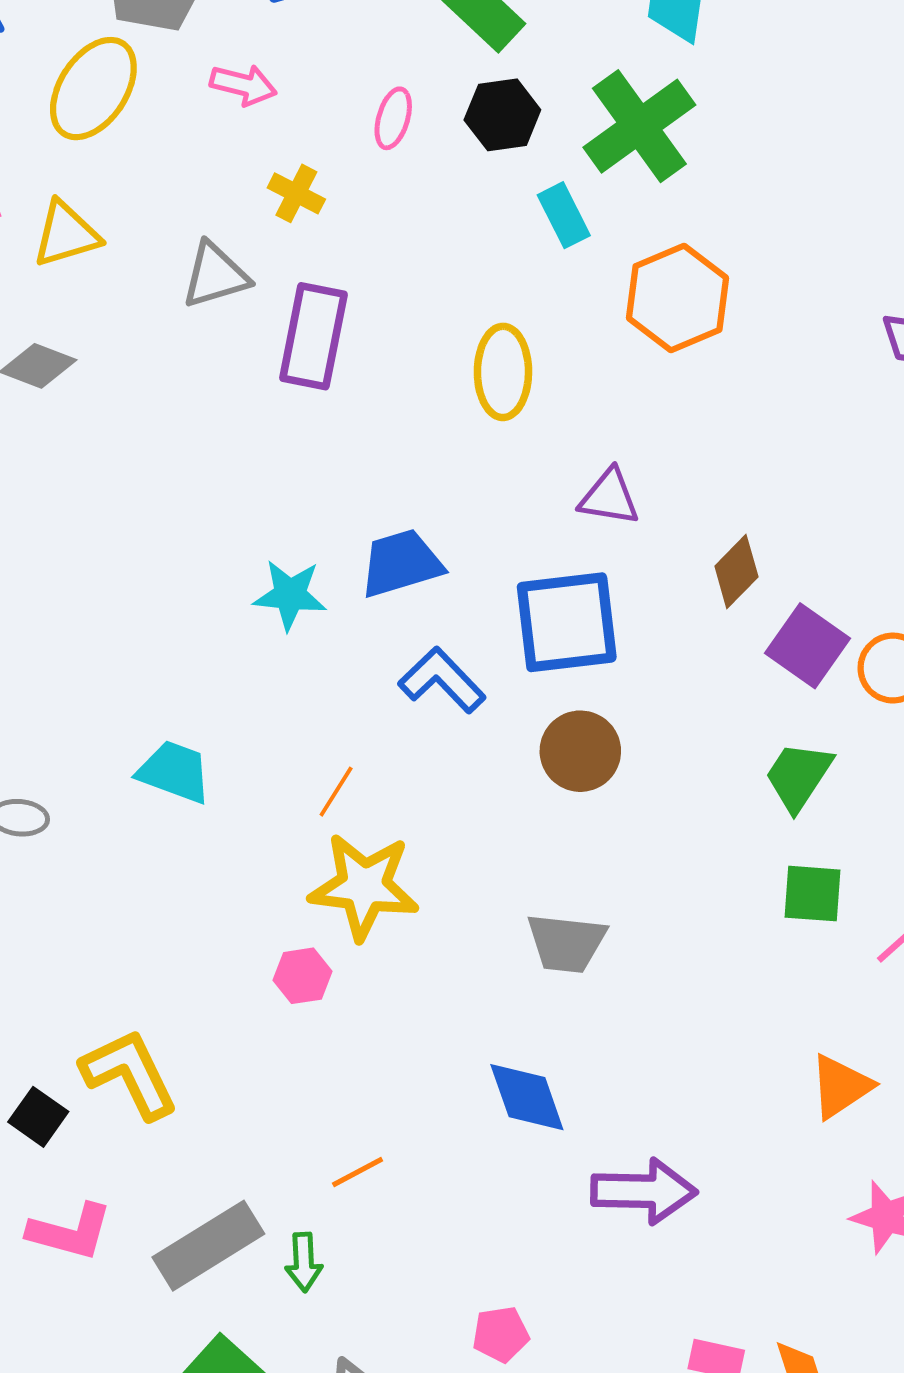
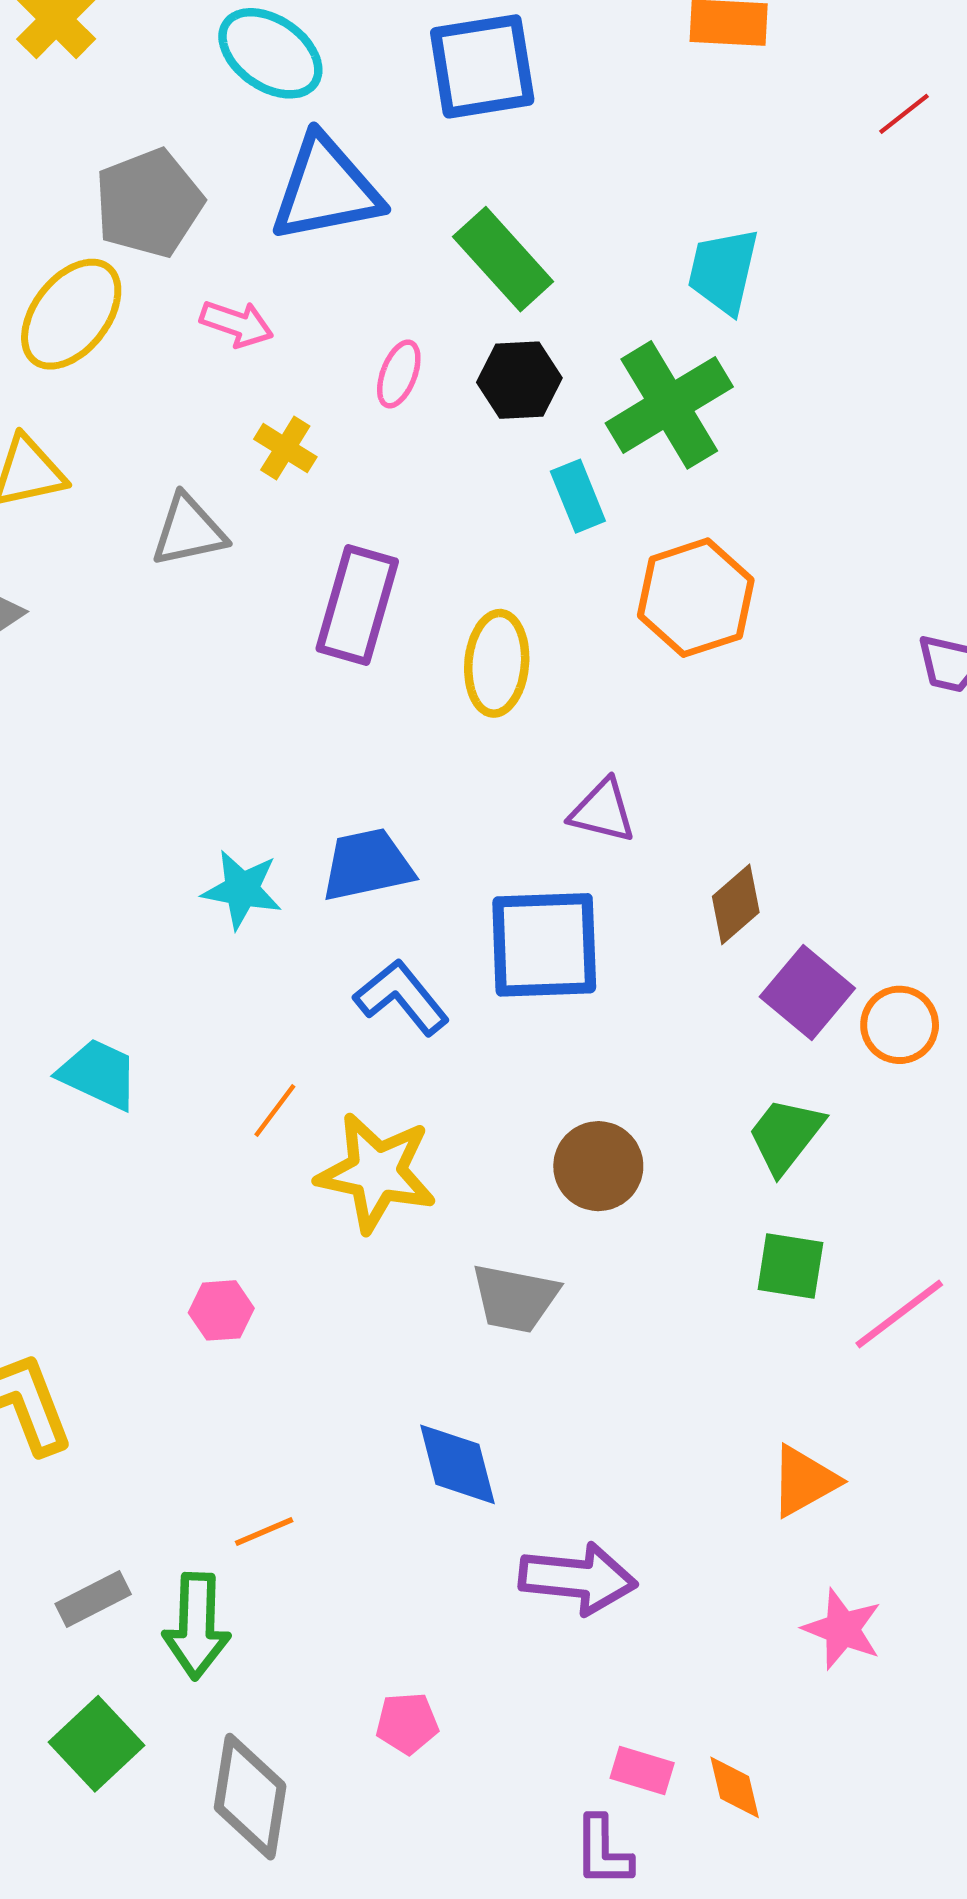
purple rectangle: (313, 336) -> (357, 605), moved
brown circle: (580, 751) -> (598, 1166), moved
yellow star: (364, 886) -> (376, 1172), moved
gray rectangle: (208, 1246) -> (93, 1599), size x0.6
green arrow: (304, 1262) -> (197, 1626), size x1.6

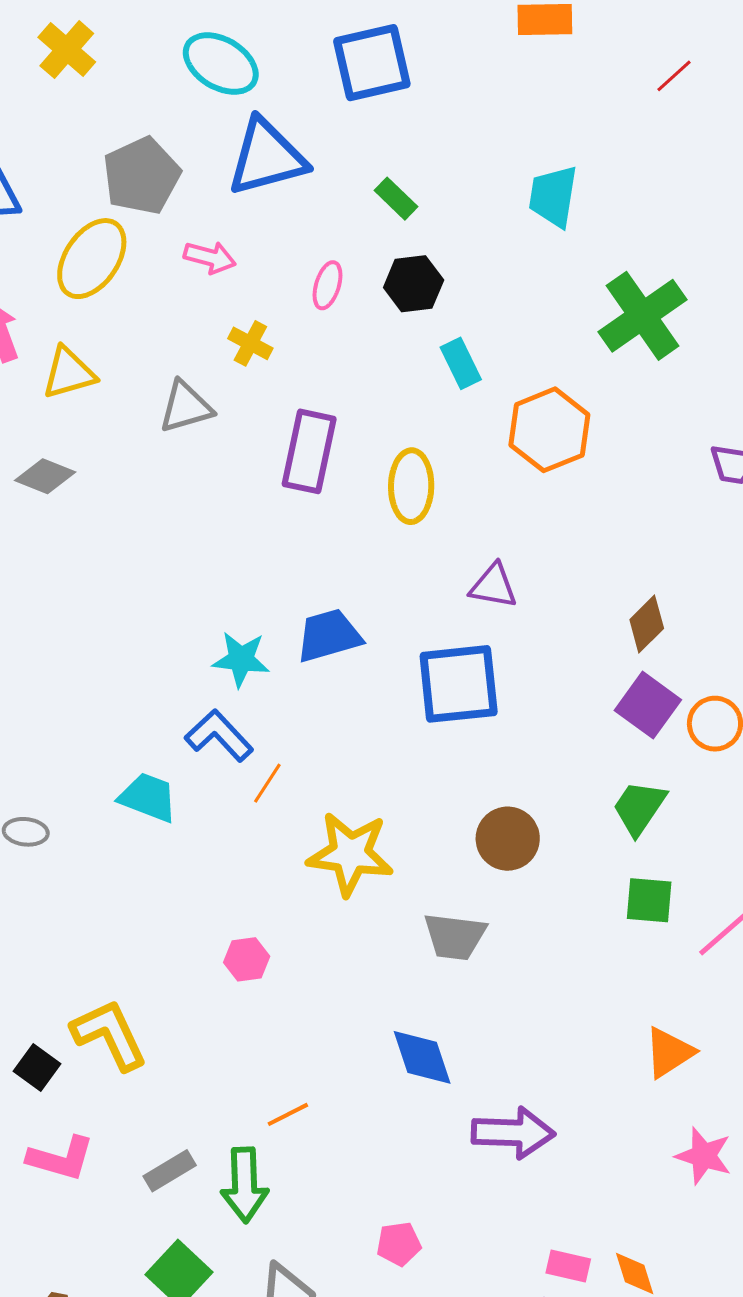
green rectangle: (503, 259) -> (396, 199), size x0.6
green cross: (669, 405) -> (643, 316), moved
brown diamond: (736, 904) -> (647, 624), moved
blue L-shape: (402, 997) -> (219, 736), moved
orange line: (275, 1111) -> (267, 783), moved

